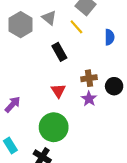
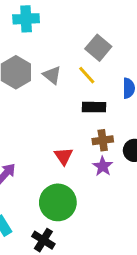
gray triangle: (49, 18) -> (52, 75), moved
black rectangle: (59, 52) -> (94, 107), moved, turned -60

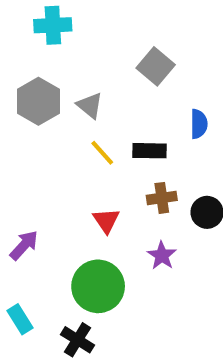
yellow line: (87, 75) -> (102, 153), moved
purple star: (103, 166) -> (162, 256), moved

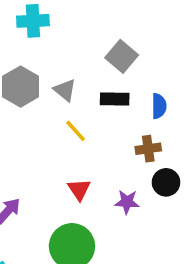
black rectangle: (149, 151) -> (115, 99), moved
brown cross: (162, 198) -> (148, 149), moved
purple star: (162, 256) -> (127, 202), moved, turned -30

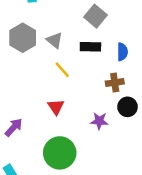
red triangle: (79, 189) -> (56, 107), moved

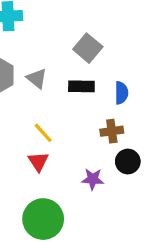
yellow line: (62, 70) -> (43, 133), moved

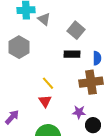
gray triangle: (37, 78) -> (44, 19), moved
brown cross: (112, 131) -> (91, 82), size x1.6
black circle: (128, 162) -> (93, 125), moved

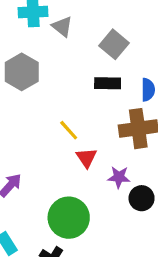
red triangle: (45, 101) -> (86, 158), moved

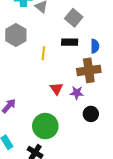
yellow line: (69, 130) -> (43, 53), moved, turned 48
purple star: (119, 177) -> (77, 93), moved

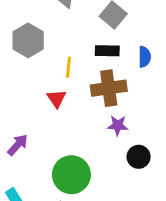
brown cross: (89, 70) -> (109, 88), moved
red triangle: (56, 89) -> (56, 99), moved

